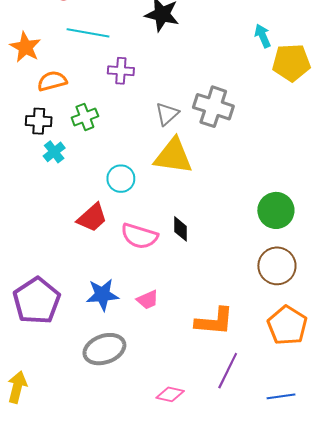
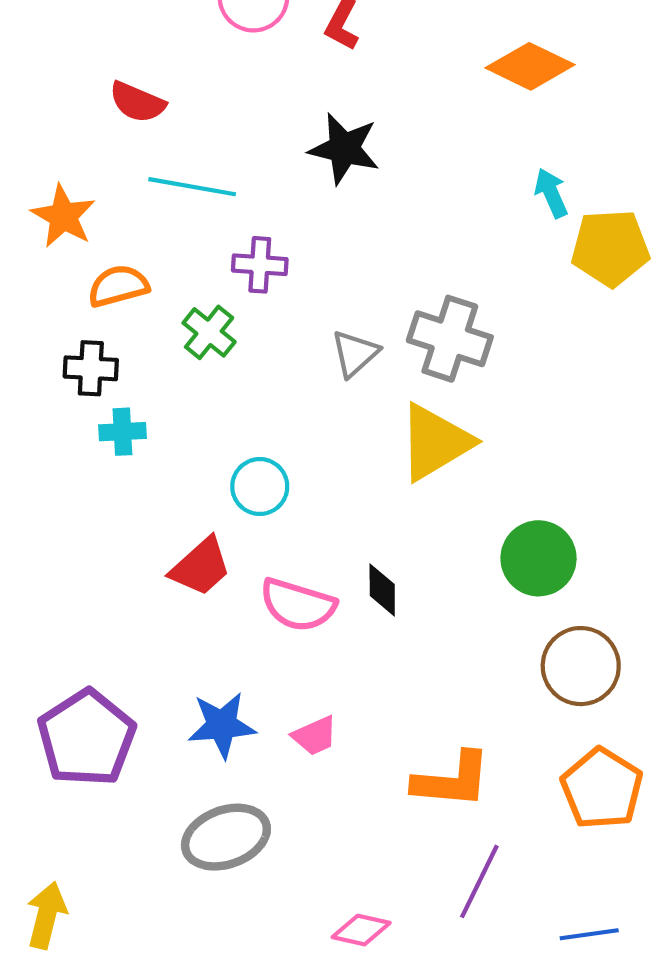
green cross: (85, 117) -> (209, 332), moved, turned -30
cyan cross: (54, 152) -> (122, 432), turned 35
yellow triangle: (173, 156) -> (435, 442), moved, turned -39
green circle: (276, 210) -> (539, 558), moved

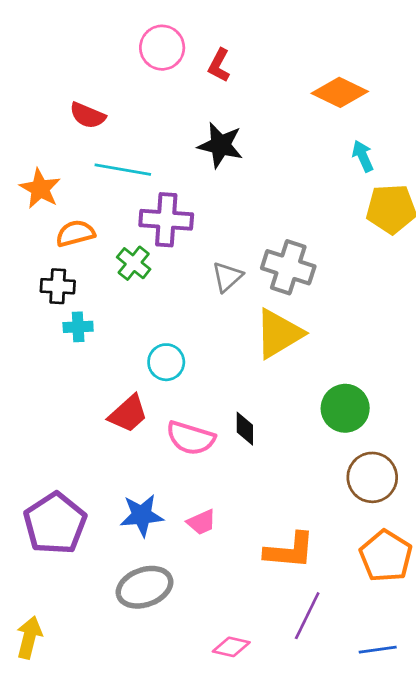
cyan arrow: (551, 193) -> (363, 156), moved
purple cross: (260, 265) -> (166, 220), size x1.5

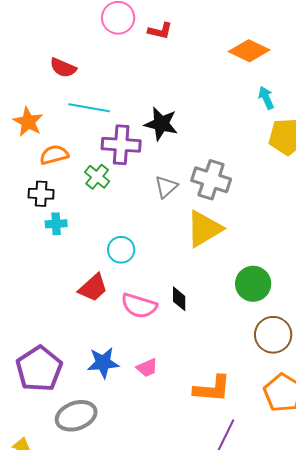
red L-shape: (219, 65) -> (160, 31), turned -105
black star: (220, 145) -> (161, 124), moved
gray ellipse: (144, 587) -> (76, 416), moved

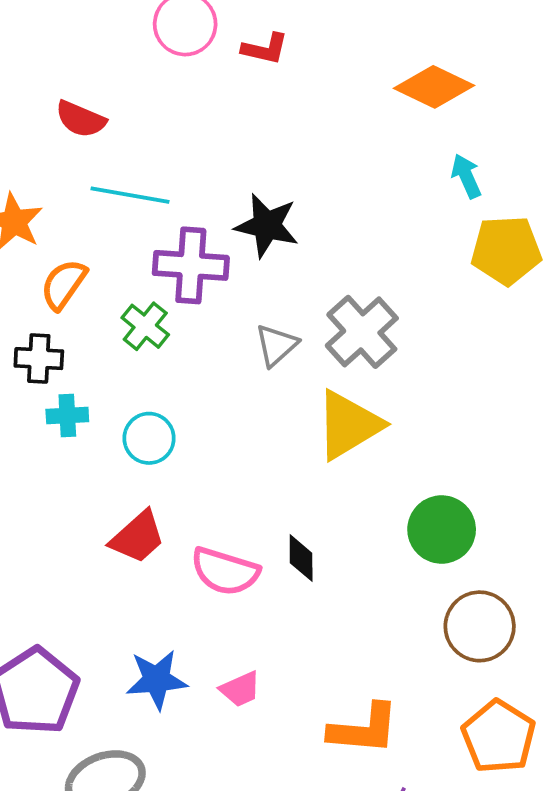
orange semicircle: (54, 155) -> (64, 284), turned -40
gray cross: (211, 180) -> (362, 332), turned 30
cyan circle: (121, 250) -> (149, 438), moved

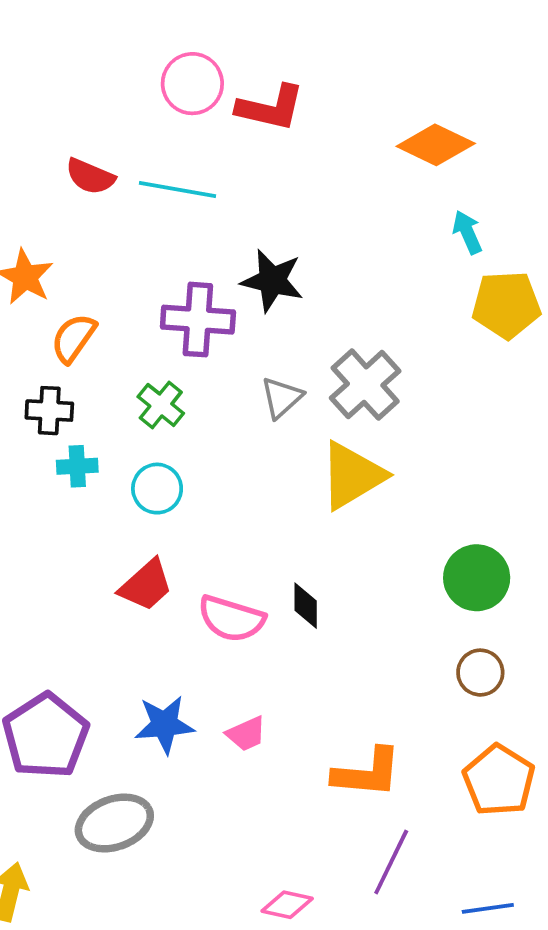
red L-shape: (265, 49) -> (270, 108), size x1.5
cyan line: (130, 195) -> (178, 189), moved
green cross: (145, 326) -> (161, 405), moved
green circle: (442, 529) -> (477, 578), moved
brown circle: (480, 626) -> (480, 673), size x0.7

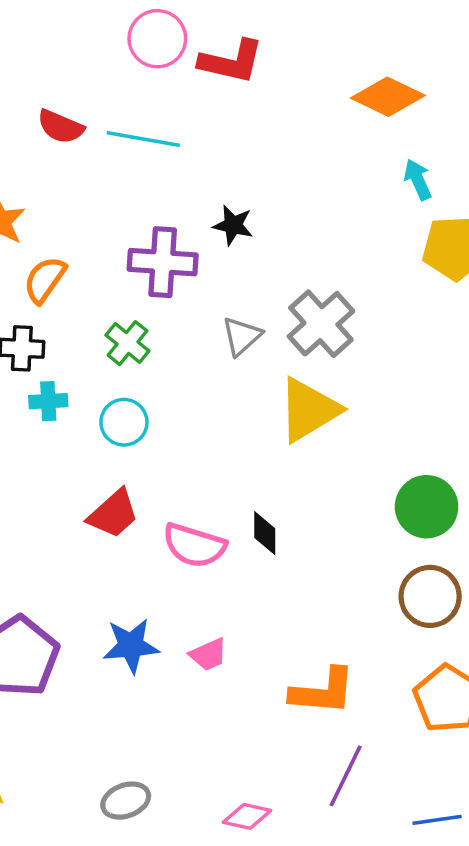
black star: (272, 281) -> (233, 225), size x0.7
brown circle: (480, 673) -> (430, 596), size x1.4
gray ellipse: (114, 823) -> (126, 801), moved, size x0.7

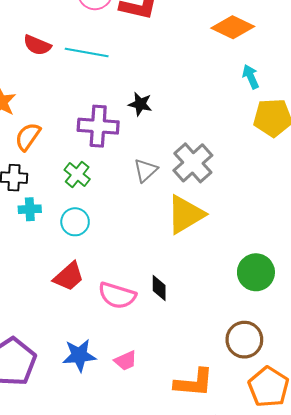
brown circle: (430, 596) -> (244, 340), moved

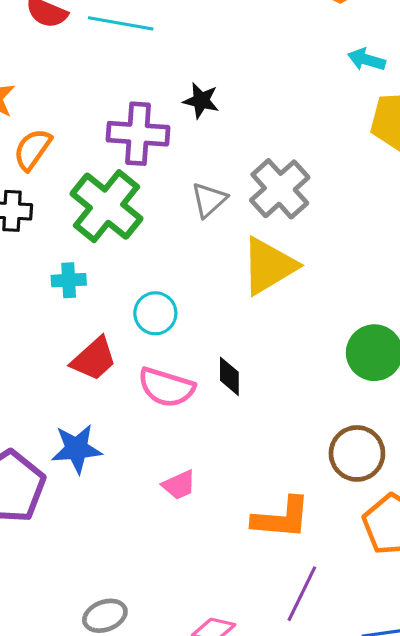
cyan arrow: (251, 77) -> (366, 60), turned -50
green cross: (77, 174) -> (107, 206), size x1.8
cyan cross: (30, 209) -> (69, 280), moved
cyan circle: (75, 222) -> (155, 313), moved
blue star: (79, 355) -> (77, 449), moved

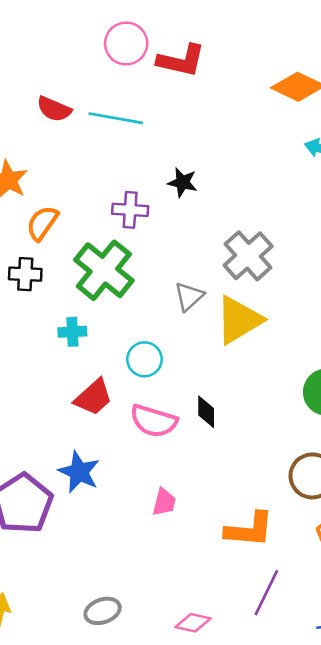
purple cross: (138, 134) -> (130, 210), size x0.7
gray triangle: (209, 200) -> (189, 296), moved
blue star: (77, 449) -> (79, 472), turned 30
pink trapezoid: (179, 485) -> (164, 502), turned -52

